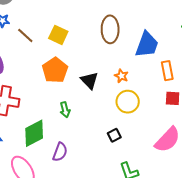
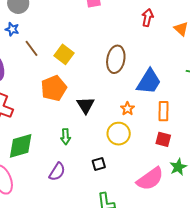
orange star: (121, 76) -> (127, 109), moved
green arrow: (65, 110) -> (66, 137), moved
purple semicircle: (60, 152) -> (57, 172), moved

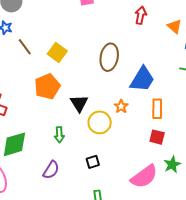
yellow circle: (119, 134) -> (100, 122), moved

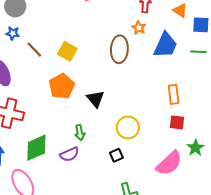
blue trapezoid: (142, 79) -> (165, 45), moved
orange star: (121, 106) -> (139, 28), moved
yellow circle: (100, 122) -> (128, 127), moved
purple semicircle: (51, 170) -> (69, 154), moved, turned 42

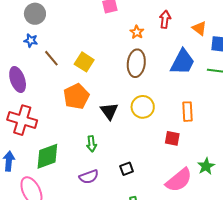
orange star: (139, 28) -> (137, 32), moved
red square: (177, 122) -> (172, 138), moved
yellow circle: (128, 127) -> (143, 107), moved
purple semicircle: (69, 154) -> (89, 177), moved

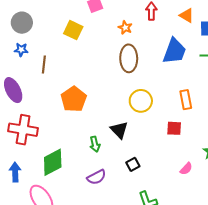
brown line: (51, 58) -> (44, 65), turned 54
yellow square: (84, 62) -> (73, 30), moved
black triangle: (109, 111) -> (119, 130), moved
pink semicircle: (179, 180) -> (186, 169), size x0.5

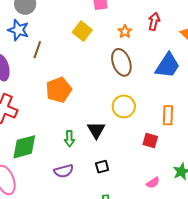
yellow square: (73, 30) -> (82, 31), moved
blue star: (21, 50) -> (18, 30), size x1.5
brown ellipse: (129, 58) -> (121, 62), turned -32

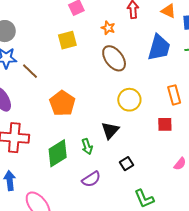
yellow square: (82, 31) -> (67, 40), turned -36
brown line: (37, 50) -> (30, 71), turned -48
black triangle: (96, 130) -> (110, 130), turned 30
green diamond: (24, 147) -> (58, 153), moved

